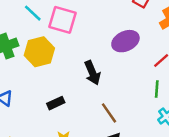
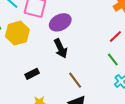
purple ellipse: (125, 41) -> (60, 22), moved
green line: (157, 89) -> (113, 60), turned -40

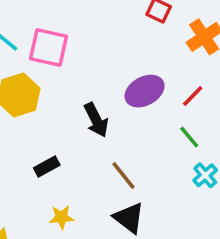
purple ellipse: (60, 22) -> (145, 91), moved

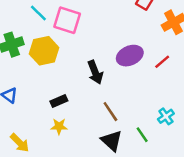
green line: (189, 137) -> (142, 135), moved
yellow star: (62, 217) -> (59, 126), moved

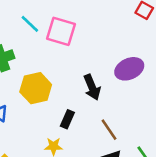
yellow hexagon: (44, 51) -> (36, 88), moved
black rectangle: (59, 101) -> (67, 119), moved, turned -42

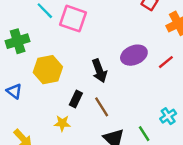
brown line: (109, 130) -> (102, 107), moved

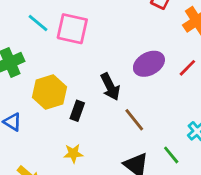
black rectangle: (76, 99) -> (77, 111), moved
brown line: (102, 107) -> (134, 120), moved

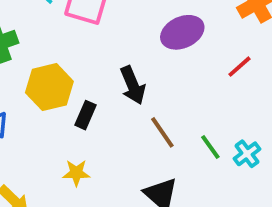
purple ellipse: (149, 64) -> (182, 32), moved
green line: (171, 155) -> (210, 147), moved

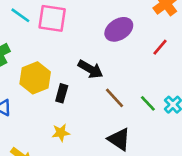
black arrow: (133, 85) -> (90, 69), turned -30

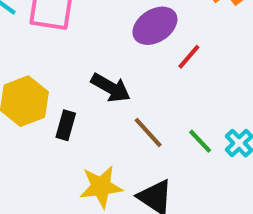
red line: (160, 47) -> (189, 57), moved
yellow star: (61, 133) -> (101, 187), moved, size x1.5

